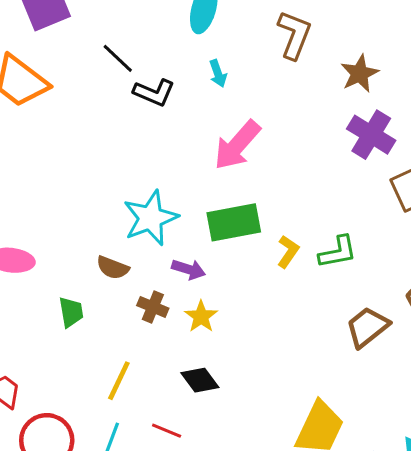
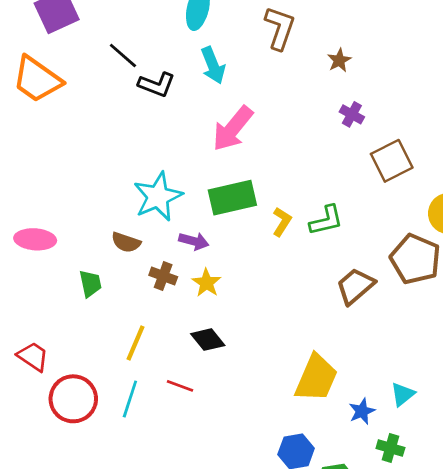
cyan arrow: (218, 73) -> (213, 65), size x1.5
brown star: (360, 74) -> (339, 60), size x0.7
purple cross: (371, 135) -> (352, 114), size x0.6

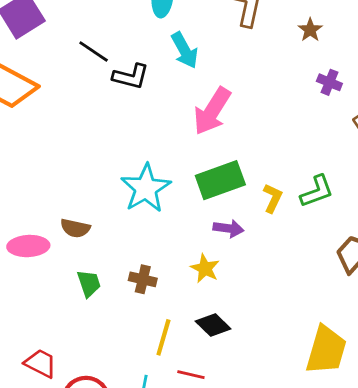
purple arrow: (194, 241) -> (228, 228), moved
brown semicircle: (126, 242) -> (75, 228), moved
brown cross: (163, 276) -> (143, 279), moved
yellow line: (136, 343) -> (163, 337), moved

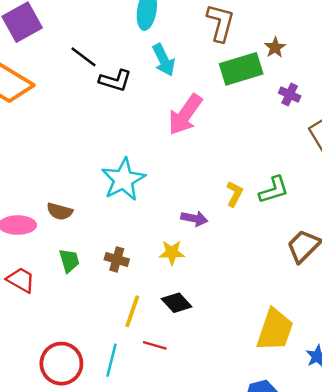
green rectangle: (220, 180) -> (241, 69), moved
yellow star: (205, 268) -> (172, 253), turned -30
red trapezoid: (41, 363) -> (21, 280), moved

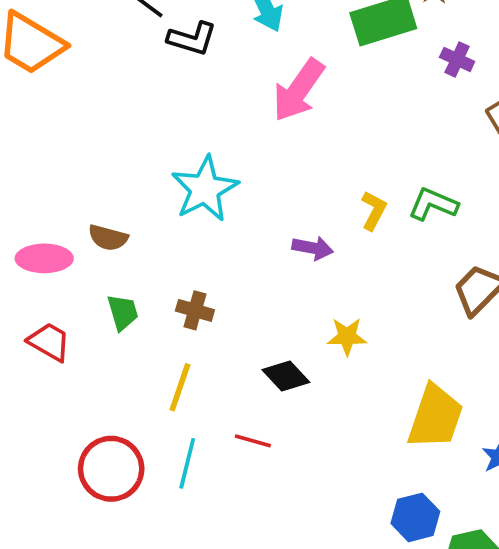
green L-shape: (274, 190) -> (433, 204), turned -140
yellow star: (172, 253) -> (347, 337), moved
yellow line: (132, 311) -> (180, 387), moved

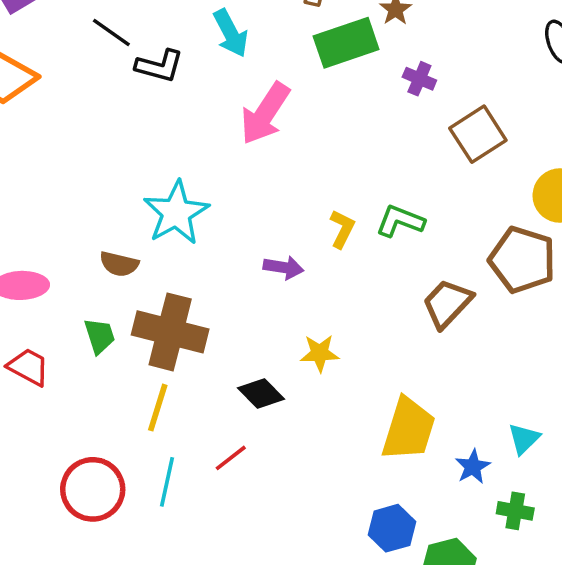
brown semicircle: (108, 238) -> (119, 264), moved
brown cross: (195, 310) -> (170, 332), size x2.0
red line: (253, 441) -> (231, 458), turned -52

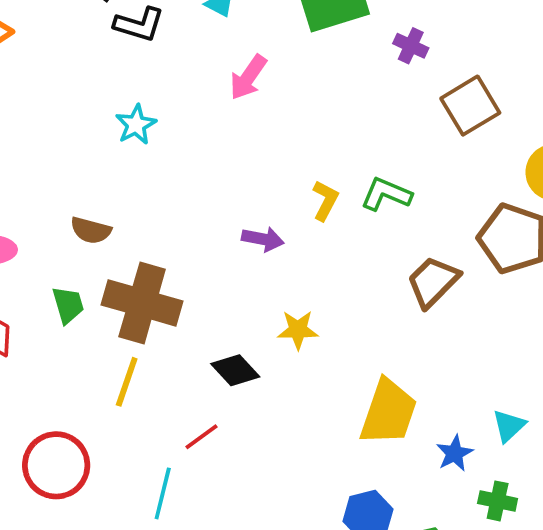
pink arrow: (265, 113) -> (248, 77), size x0.7
cyan star: (176, 213) -> (136, 125), moved, size x0.6
cyan line: (167, 482) -> (163, 493), moved

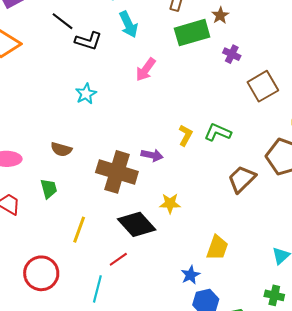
brown cross: (142, 303) -> (117, 172), moved
black diamond: (235, 370) -> (137, 224), size x1.5
yellow trapezoid: (388, 412) -> (217, 248), size x0.7
blue star: (455, 453) -> (190, 275), moved

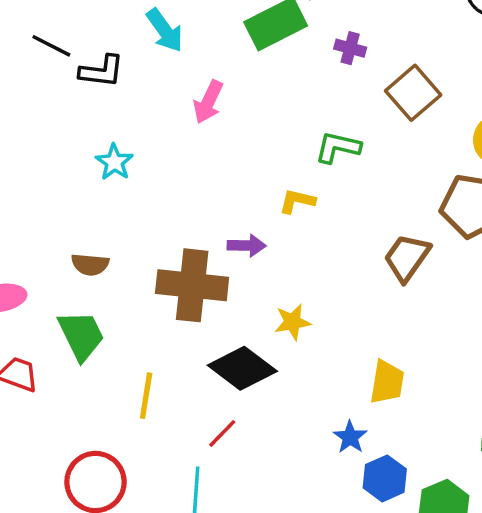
green L-shape: (218, 132) -> (338, 147), moved
yellow L-shape: (185, 135) -> (297, 201), turned -95
green trapezoid: (49, 189) -> (81, 335), size x1.5

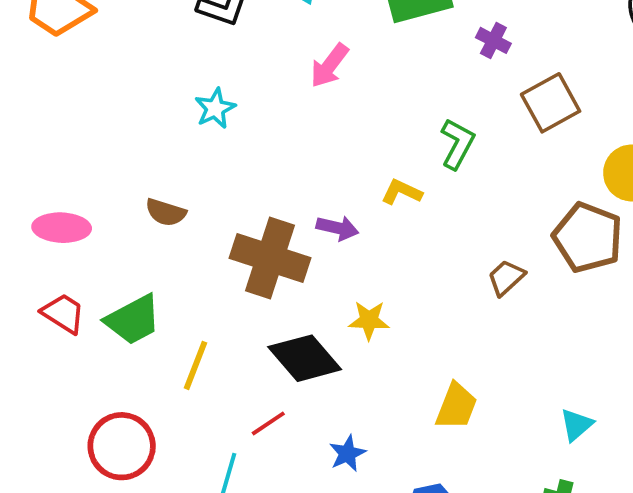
green L-shape: (338, 147) -> (457, 144), turned 93
brown trapezoid: (407, 258) -> (506, 278), size x0.7
green trapezoid: (81, 335) -> (133, 320), moved, turned 76
blue star: (350, 437) -> (347, 453), moved

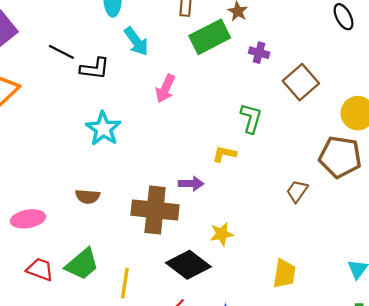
cyan star: (215, 108) -> (103, 129), size x1.4

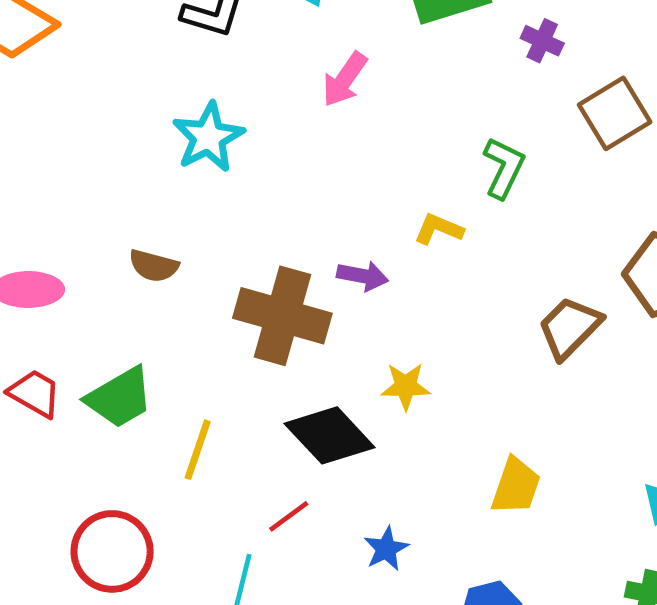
brown trapezoid: (297, 191) -> (570, 328), size x1.4

